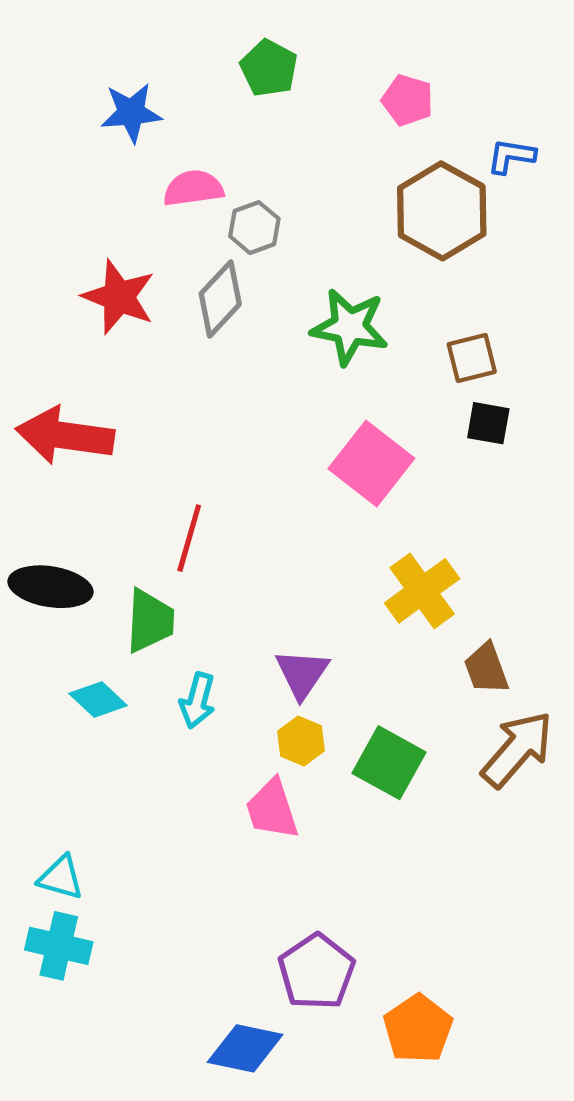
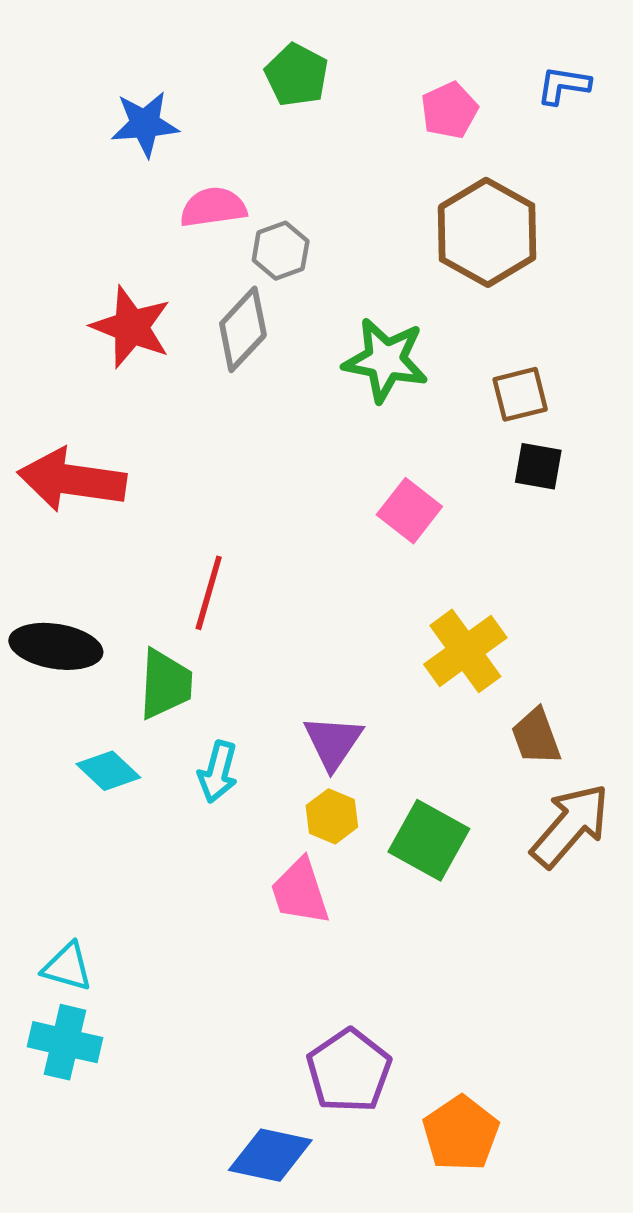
pink pentagon: (408, 100) -> (449, 110), turned 30
blue L-shape: (511, 156) -> (563, 85), moved
pink square: (371, 464) -> (409, 511), size x0.7

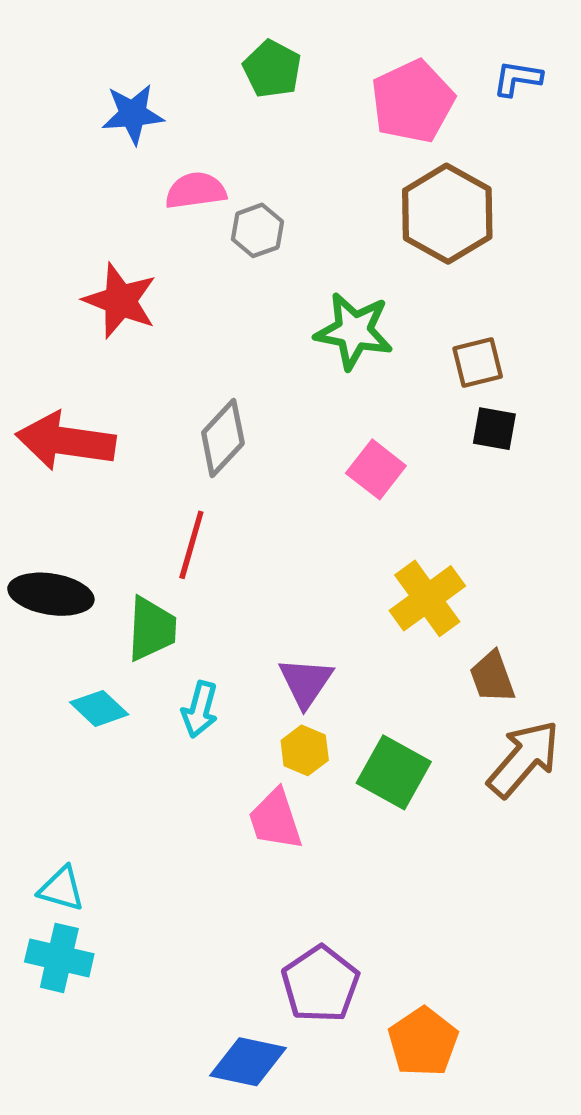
pink pentagon: (449, 110) -> (413, 101), size x1.6
gray diamond: (243, 329) -> (223, 438), moved

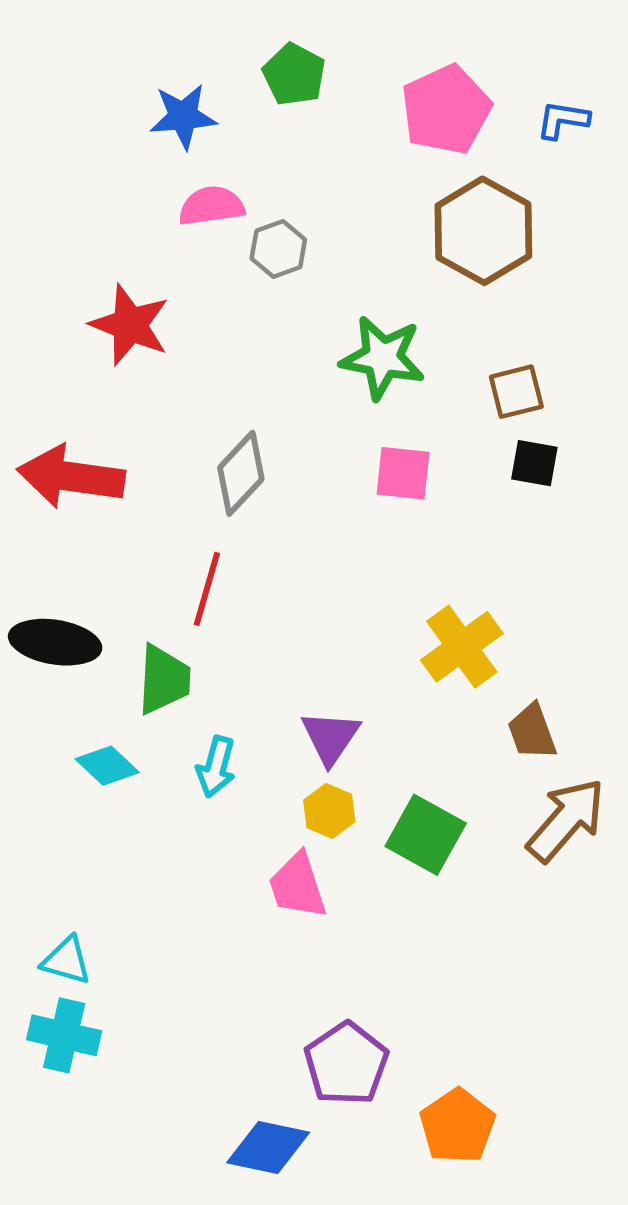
blue L-shape: (517, 78) -> (563, 120), moved
blue star: (133, 114) -> (183, 116), moved
pink square: (376, 469) -> (403, 473), moved, turned -32

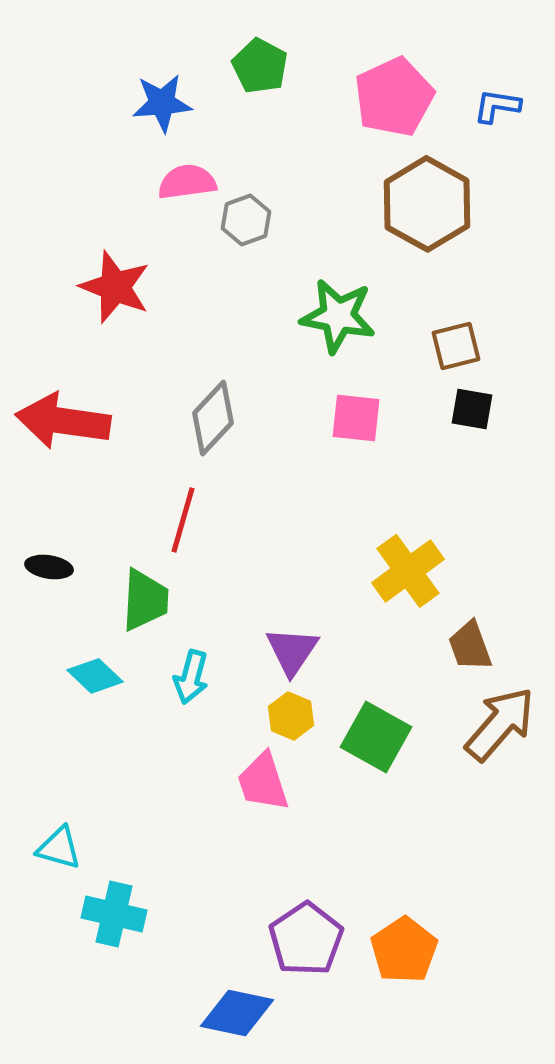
black ellipse: (55, 642) -> (49, 567), size x0.6
cyan cross: (64, 1035) -> (114, 914), moved
orange pentagon: (457, 1126) -> (404, 950), moved

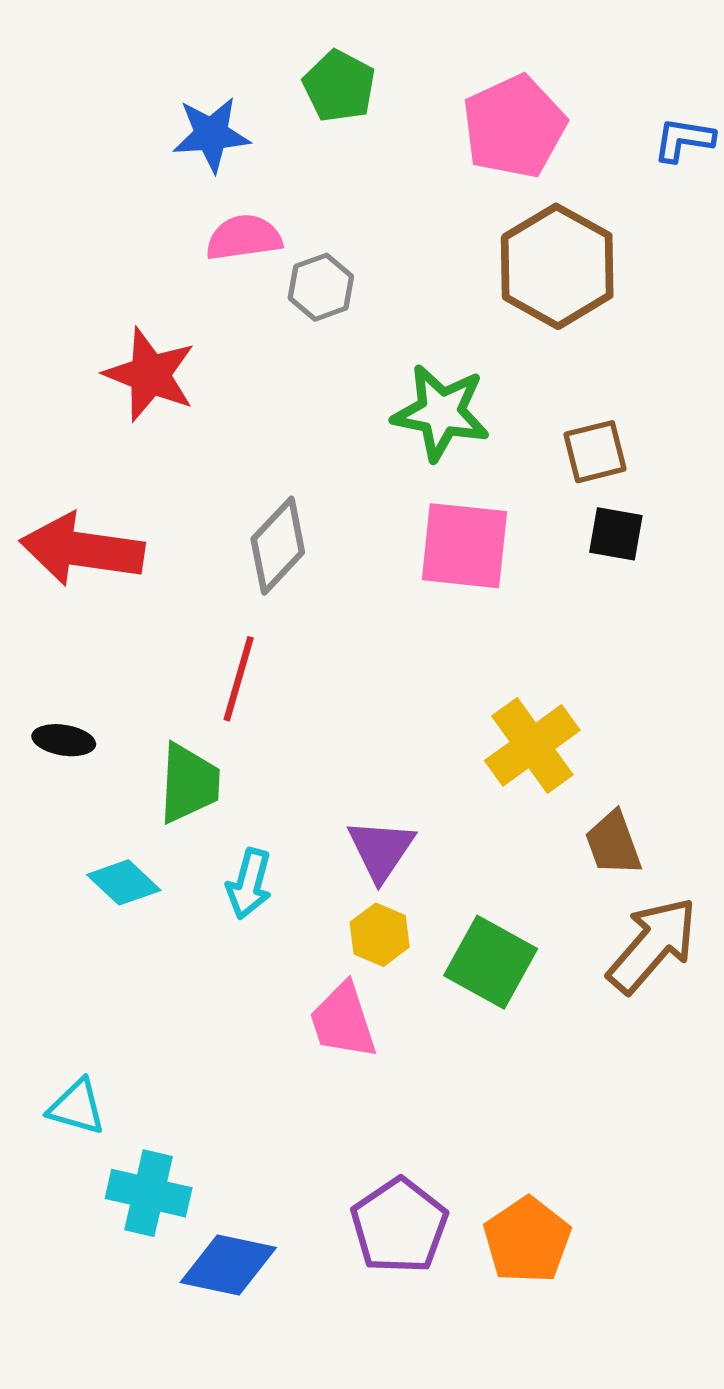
blue L-shape: (497, 106) -> (684, 140), moved
pink square: (356, 418) -> (464, 546), size x1.4
blue diamond: (237, 1013) -> (228, 1265), moved

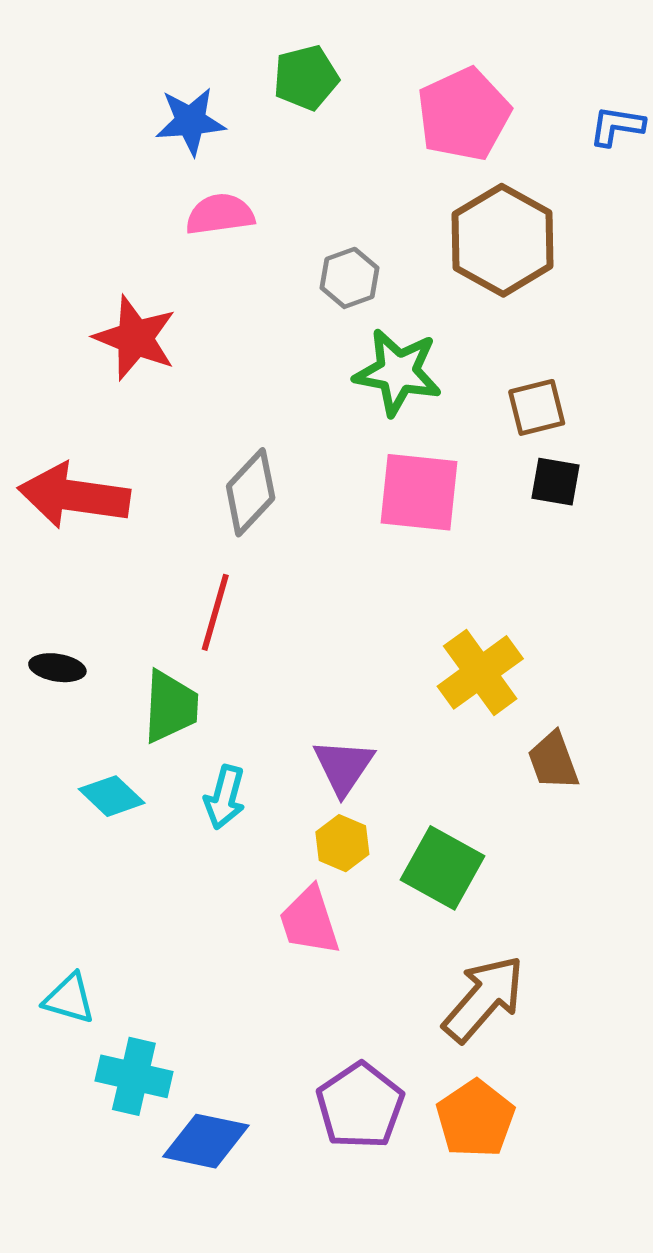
green pentagon: (339, 86) -> (306, 78), turned 30
gray hexagon: (321, 287) -> (349, 278), moved
brown arrow: (652, 945) -> (484, 999), moved

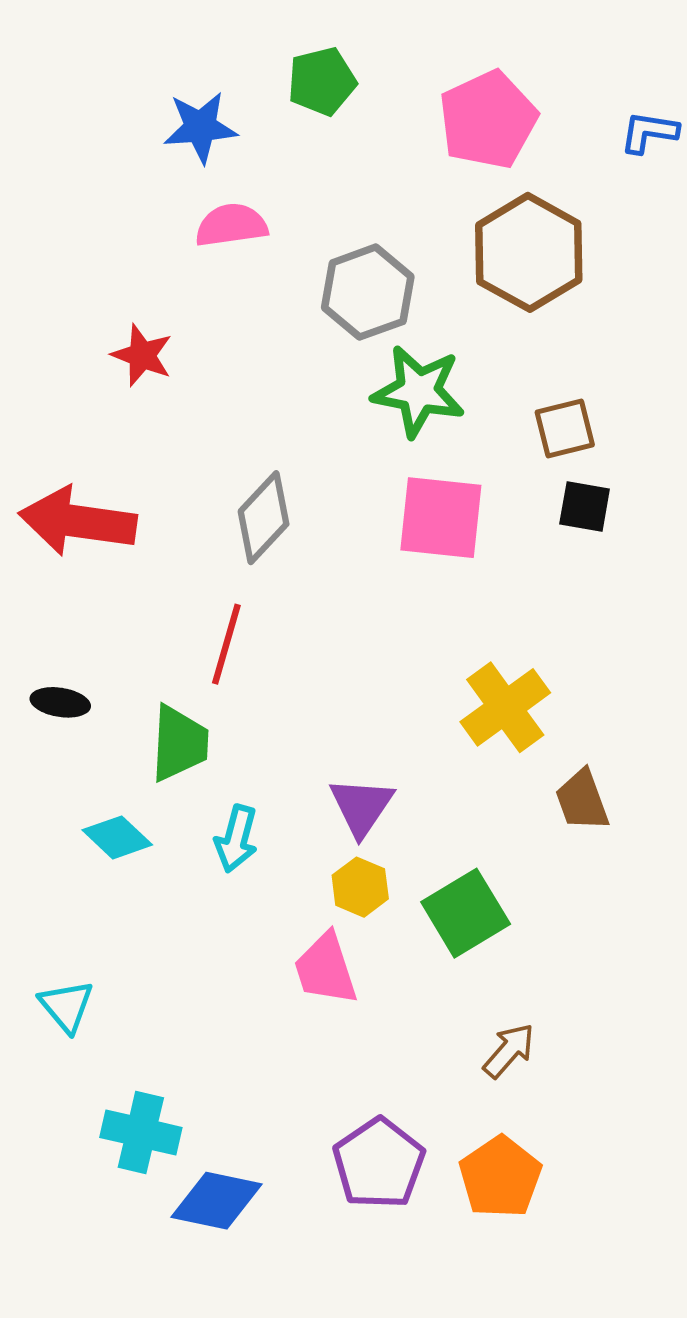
gray hexagon: (349, 278) -> (368, 292), size x1.5
red star: (135, 338) -> (142, 355), size x0.7
green square: (442, 868) -> (466, 913), turned 30
cyan triangle: (69, 999) -> (66, 1006), moved, turned 34
brown arrow: (484, 999) -> (509, 1051), size x0.6

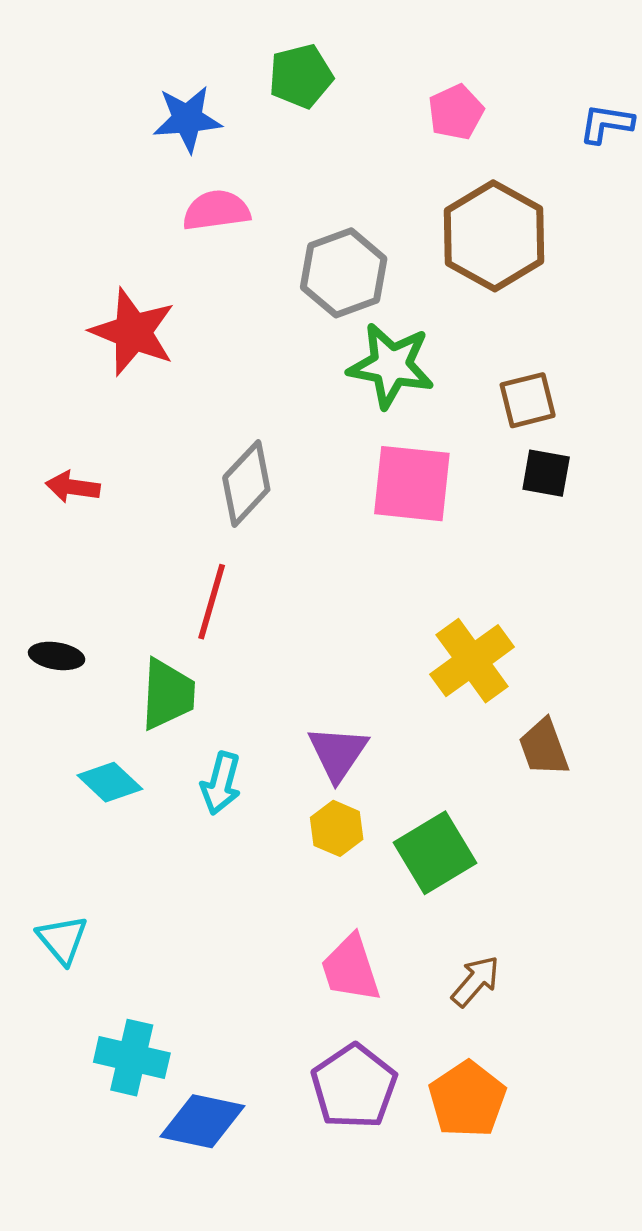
pink pentagon: (488, 120) -> (456, 112), size x0.6
red star: (142, 355) -> (133, 332), size x1.5
red arrow: (78, 521) -> (73, 487), size x0.5
pink trapezoid: (326, 969) -> (351, 968), moved

